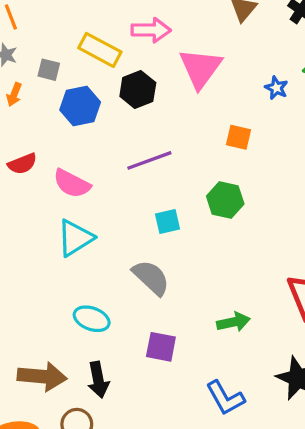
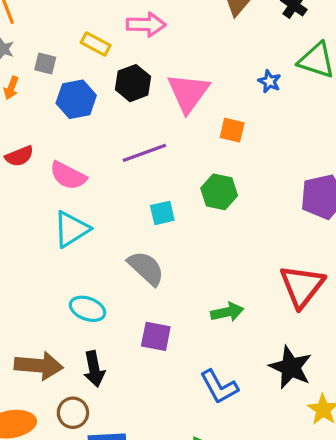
yellow rectangle: (100, 50) -> (96, 44), size x0.7
pink triangle: (200, 68) -> (188, 93), moved

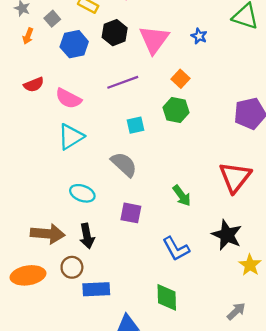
gray square: (45, 64) -> (52, 19), turned 35
blue star: (269, 81) -> (199, 36), moved
orange square: (232, 130) -> (181, 79), moved, turned 30
green arrow: (227, 312) -> (182, 196), turned 65

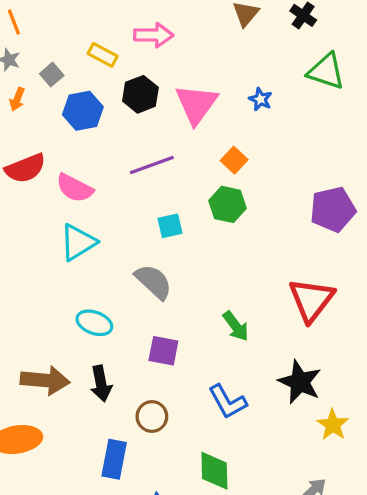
red semicircle: (34, 85) -> (25, 168), size x1.4
brown circle: (72, 267) -> (152, 416), moved
blue rectangle: (96, 289) -> (114, 459), turned -76

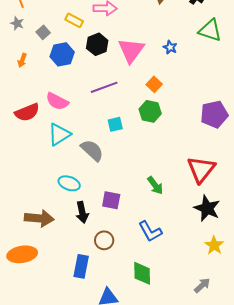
orange arrow: (17, 99) -> (22, 60), moved
red semicircle: (25, 168) -> (27, 112), moved
gray semicircle: (154, 282) -> (92, 150), moved
black star: (300, 382) -> (207, 208), moved
black arrow: (101, 384) -> (82, 212), moved

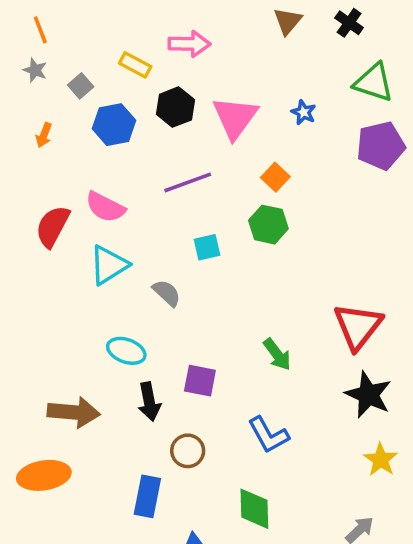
red semicircle: (27, 112) -> (53, 226), turned 140
purple pentagon: (214, 114) -> (381, 146), moved
gray semicircle: (92, 150) -> (167, 293), size x0.7

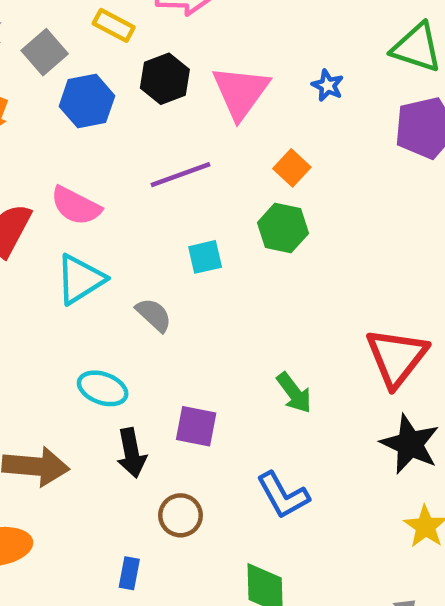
gray square: (81, 86) -> (45, 52), size x1.4
blue rectangle: (147, 496) -> (129, 573), size x0.6

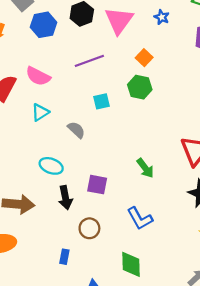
cyan triangle: (80, 279) -> (40, 112), size x0.7

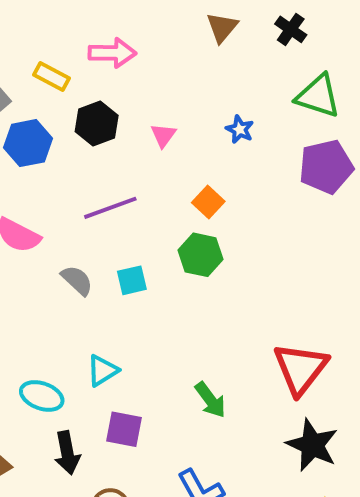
pink triangle: (119, 20) -> (163, 135), size x0.5
cyan triangle: (40, 112) -> (102, 370), moved
gray semicircle: (76, 130) -> (77, 280), moved

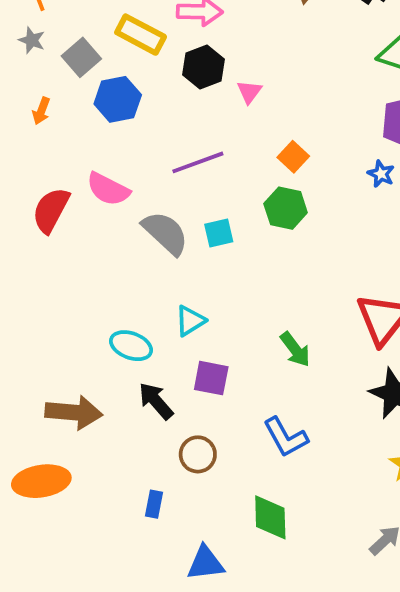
yellow rectangle: (52, 76) -> (141, 35), size x1.4
black hexagon: (97, 123) -> (204, 67), moved
blue star: (240, 129) -> (381, 174), moved
gray semicircle: (77, 280) -> (165, 233), size x1.5
black arrow: (67, 453) -> (156, 401), turned 150

